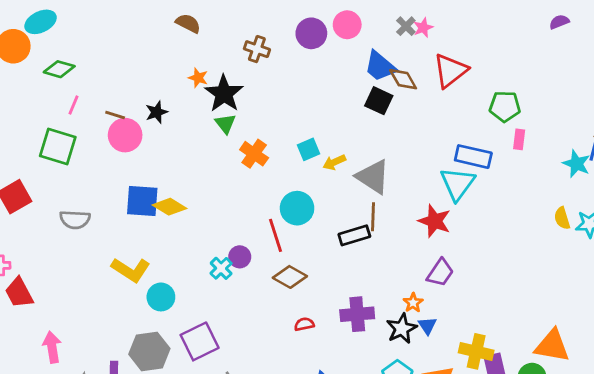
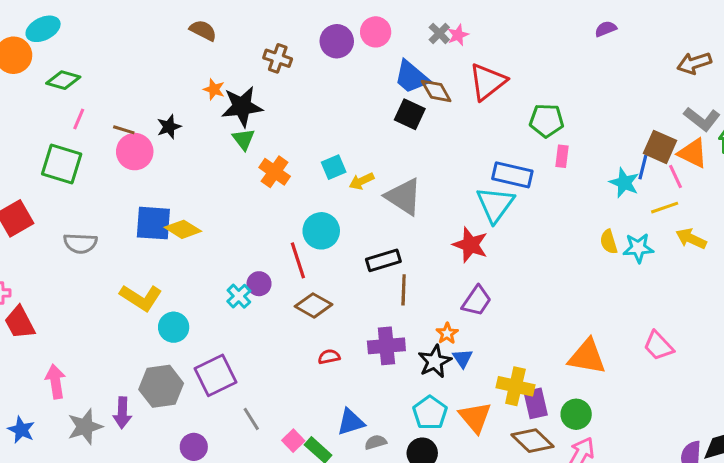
black star: (224, 94) -> (242, 107), turned 30
brown line: (373, 217) -> (404, 290), moved
orange triangle: (552, 346) -> (587, 357), moved

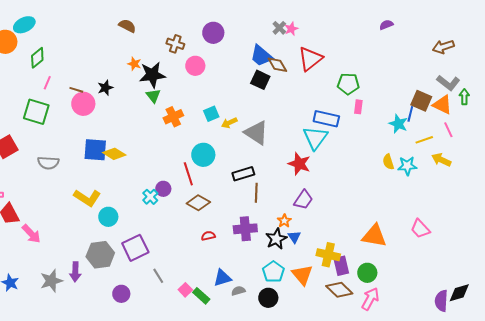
pink circle: (376, 32) -> (195, 66), moved
green diamond: (63, 80) -> (37, 58), turned -55
orange cross: (275, 172) -> (173, 117), turned 30
pink line: (676, 176) -> (448, 130), moved
pink arrow: (55, 382) -> (31, 234), moved, turned 145

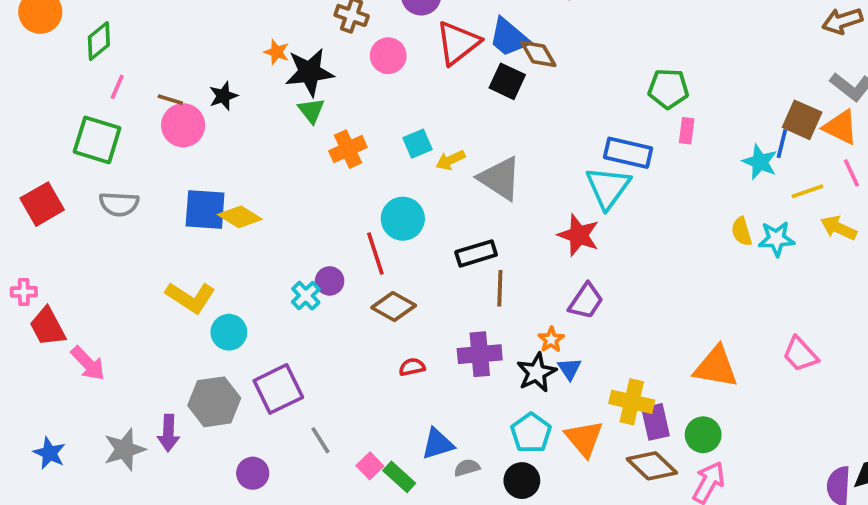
red triangle: (310, 59) -> (458, 43), moved
gray semicircle: (48, 163) -> (119, 204), moved

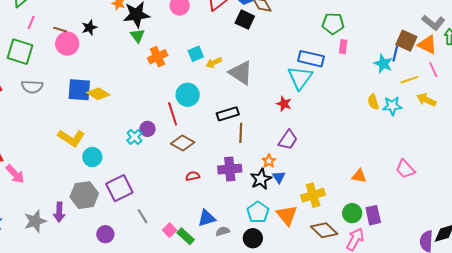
red star: (579, 235) -> (284, 104), size x0.7
orange triangle: (716, 367) -> (359, 176), size x0.6
yellow cross: (632, 402) -> (313, 195), turned -30
purple rectangle: (656, 422) -> (373, 215), moved

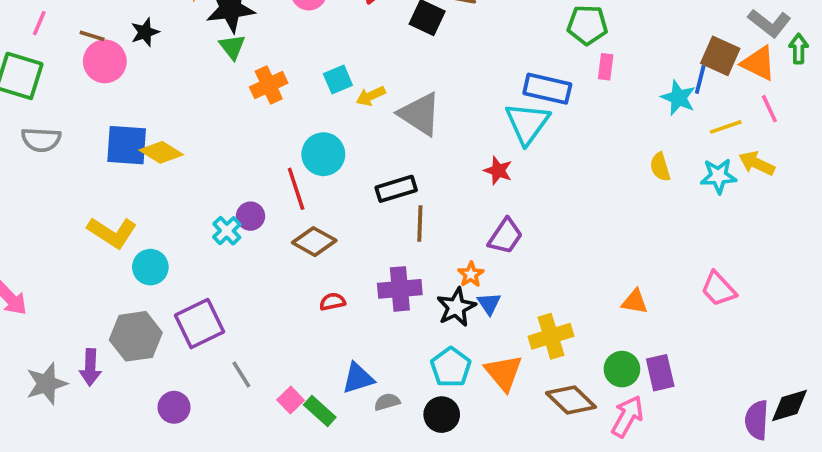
cyan star: (392, 106) -> (718, 176), moved

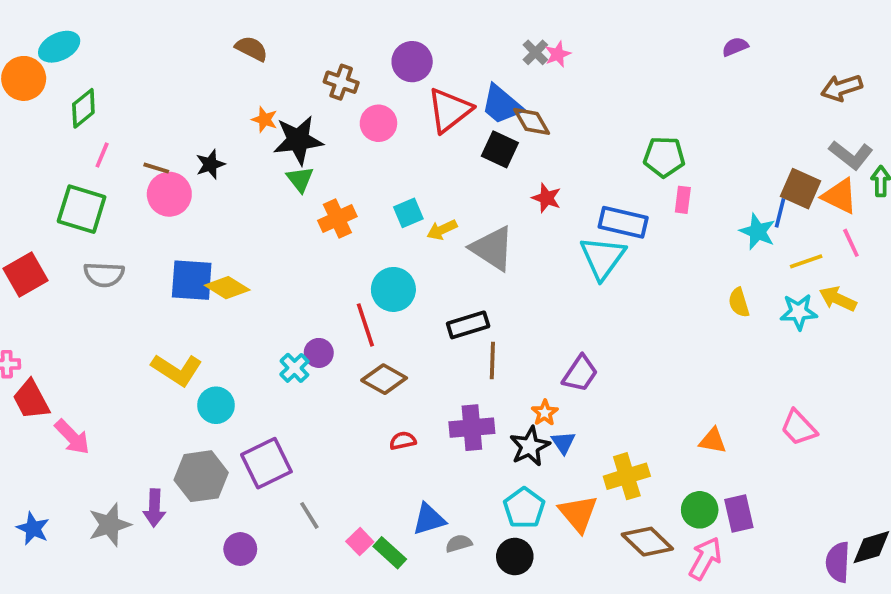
red star: (498, 171) -> (547, 198), moved

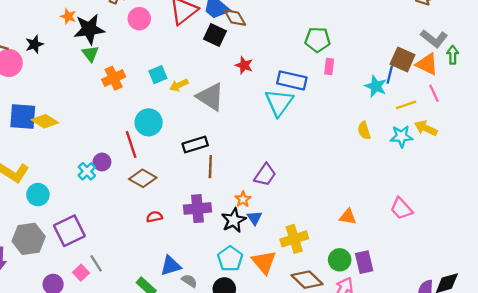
pink square: (360, 542) -> (81, 273), moved
gray semicircle: (459, 543) -> (189, 281), turned 49

